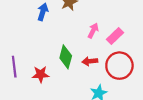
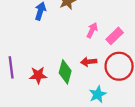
green diamond: (66, 57) -> (65, 72), moved

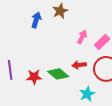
green diamond: (65, 72) -> (58, 74), turned -65

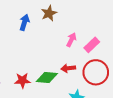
green diamond: (58, 74) -> (47, 77), turned -35

